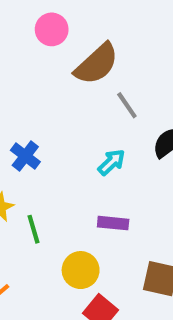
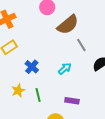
cyan arrow: (112, 162) -> (65, 69), moved
green line: (33, 229) -> (38, 95), moved

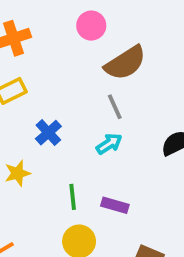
gray line: (81, 45) -> (115, 107), moved
green line: (38, 95) -> (73, 197), moved

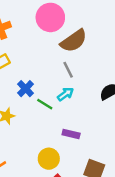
pink circle: (91, 26) -> (50, 17), size x1.5
green line: (73, 197) -> (45, 104), moved, turned -49

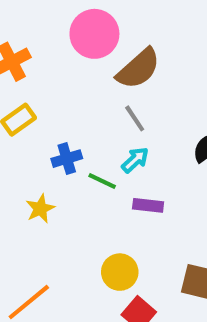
blue cross: (26, 89) -> (67, 159), turned 35
purple rectangle: (71, 134) -> (148, 205), moved

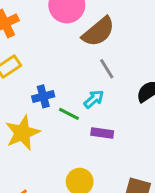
gray line: (135, 118) -> (107, 69), moved
yellow star: (40, 209) -> (22, 133), size x1.6

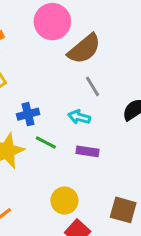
cyan arrow: (94, 99) -> (79, 117), turned -125
green line: (69, 114) -> (46, 143), moved

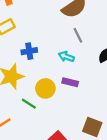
green line: (46, 143) -> (29, 104), moved
yellow circle: (64, 201) -> (45, 88), moved

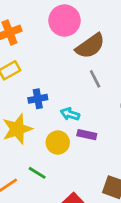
cyan arrow: (66, 57) -> (70, 114), moved
green line: (29, 104) -> (37, 173), moved

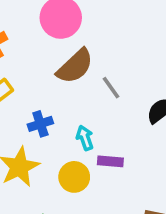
brown semicircle: (90, 46) -> (75, 66), moved
cyan arrow: (70, 114) -> (85, 138), turned 60

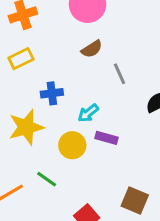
brown semicircle: (75, 66) -> (92, 49), size x0.6
cyan arrow: (85, 138) -> (88, 113), turned -120

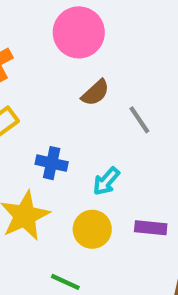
blue cross: (52, 93) -> (52, 163), turned 30
purple rectangle: (106, 138) -> (151, 228), moved

